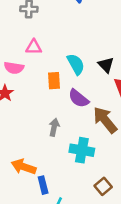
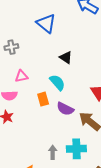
black triangle: (106, 65) -> (66, 57), moved
gray arrow: (54, 127) -> (53, 152), moved

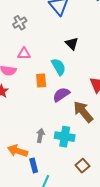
gray cross: (11, 47) -> (20, 23), turned -32
purple semicircle: (65, 109) -> (61, 95), turned 108

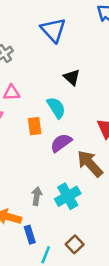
cyan cross: (65, 137) -> (68, 196), turned -36
brown square: (82, 166) -> (75, 244), moved

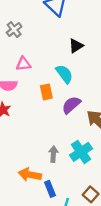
black triangle: (72, 77) -> (76, 46), turned 49

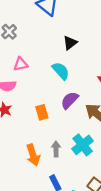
orange rectangle: (46, 92) -> (42, 112), moved
orange arrow: (30, 175) -> (33, 155), moved, turned -115

